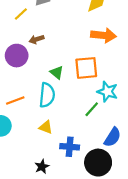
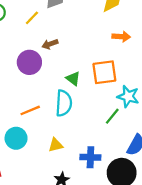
orange arrow: (103, 35) -> (121, 37), size x0.7
yellow triangle: (46, 127) -> (56, 145), moved, turned -32

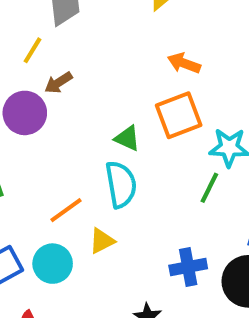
orange arrow: (121, 37) -> (184, 63), moved, turned -150
brown arrow: (50, 44) -> (58, 83), moved
purple circle: (29, 62) -> (25, 113), moved
yellow triangle: (56, 145) -> (102, 241), moved

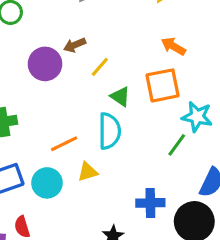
yellow line: (33, 50) -> (100, 67), moved

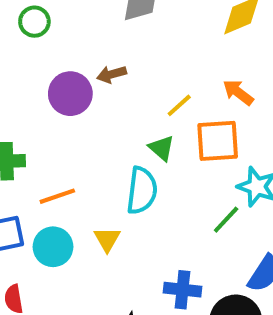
yellow line: (100, 67) -> (179, 105), moved
orange line: (64, 144) -> (57, 196), moved
yellow triangle: (88, 172) -> (107, 239), turned -50

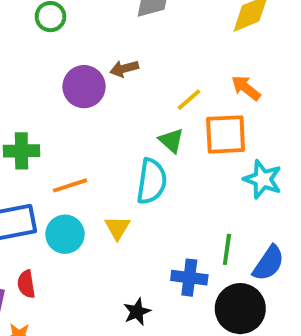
green line: (226, 220) -> (227, 249), moved, turned -36

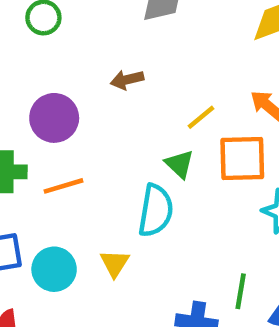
purple circle: (84, 87) -> (54, 118), moved
orange line: (70, 185) -> (63, 186), moved

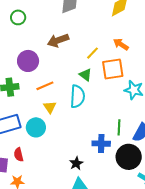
brown arrow: (127, 80) -> (58, 40), size x1.5
orange line: (63, 186) -> (45, 86), moved
yellow triangle: (115, 263) -> (50, 107), moved

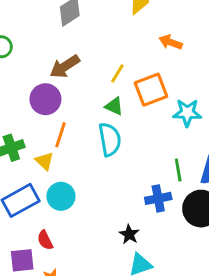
orange arrow: (121, 44) -> (171, 42), moved
purple circle: (28, 61) -> (45, 99), moved
orange line: (45, 86) -> (60, 135), turned -36
yellow triangle: (50, 107) -> (45, 161), moved

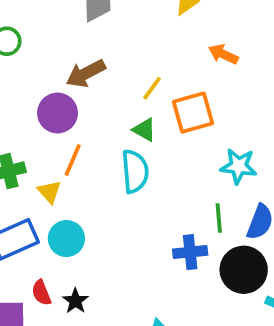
cyan star: (187, 113) -> (238, 166), moved
black star: (129, 234) -> (75, 301), moved

